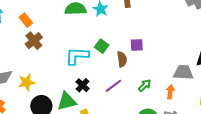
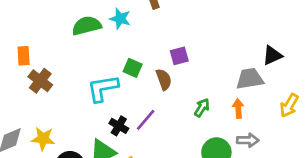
orange rectangle: (26, 20) -> (24, 56), turned 48
yellow star: (27, 82) -> (43, 139), turned 30
purple line: (114, 86) -> (146, 120), moved

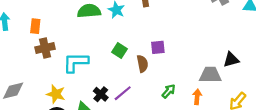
brown cross: (40, 81) -> (45, 48), turned 30
cyan L-shape: (103, 88) -> (76, 62), moved
yellow star: (43, 139) -> (56, 94), moved

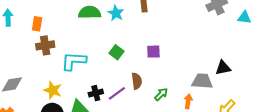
brown semicircle: (142, 64) -> (137, 81), moved
black cross: (101, 94) -> (96, 93), turned 32

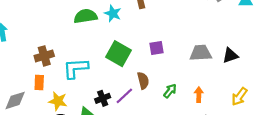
orange rectangle: (37, 24) -> (39, 83), moved
green square: (116, 52) -> (119, 54), size x1.6
gray trapezoid: (202, 81) -> (201, 53), moved

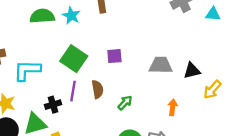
orange arrow: (199, 95) -> (173, 107), moved
purple line: (124, 96) -> (73, 91), moved, turned -42
yellow arrow: (239, 97) -> (212, 90), moved

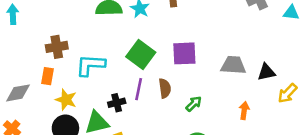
purple square: (114, 56) -> (184, 53), size x1.5

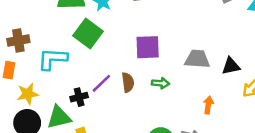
green square: (141, 55) -> (88, 33), moved
purple line: (139, 89) -> (101, 83), turned 35
yellow star: (66, 100) -> (28, 94), turned -30
green arrow: (194, 104) -> (161, 83), moved, turned 49

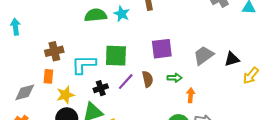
green square: (88, 33) -> (116, 56), moved, turned -30
gray trapezoid: (197, 59) -> (204, 55), turned -35
black cross: (79, 97) -> (101, 88), moved
orange arrow: (208, 105) -> (191, 95), moved

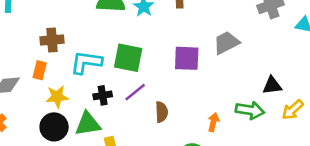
gray trapezoid: (204, 55) -> (226, 43), moved
green arrow: (175, 78) -> (250, 110), moved, size x1.5
brown semicircle: (148, 79) -> (162, 112), moved

